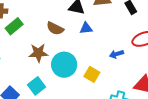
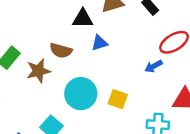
brown star: (38, 53) -> (38, 71), moved
blue arrow: (116, 54) -> (153, 66), moved

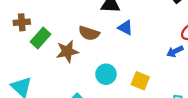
blue triangle: (99, 43) -> (125, 28), turned 42
cyan circle: (81, 94) -> (106, 74), size x0.7

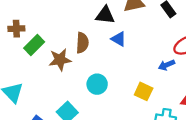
brown semicircle: (89, 33) -> (82, 43), turned -108
yellow square: (140, 81) -> (144, 91), moved

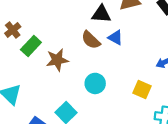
brown cross: (16, 29) -> (13, 30), turned -35
brown semicircle: (82, 43) -> (91, 40), moved, turned 132

